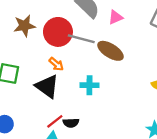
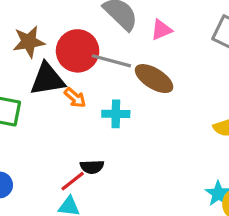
cyan cross: (89, 85) -> (116, 114), moved
black triangle: (47, 86) -> (47, 79), moved, turned -45
black semicircle: (71, 123) -> (92, 167), moved

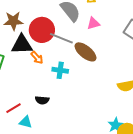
red line: (73, 181) -> (13, 108), moved

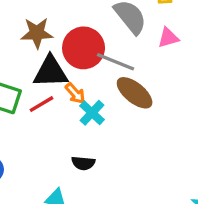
brown ellipse: (85, 52) -> (135, 93), moved
cyan cross: (60, 70) -> (92, 113), moved, turned 35
red line: (13, 108) -> (42, 104), moved

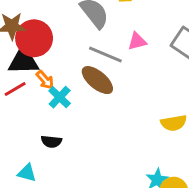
pink triangle: (168, 38) -> (137, 41), moved
red circle: (84, 48) -> (34, 38), moved
gray line: (115, 62) -> (105, 55), moved

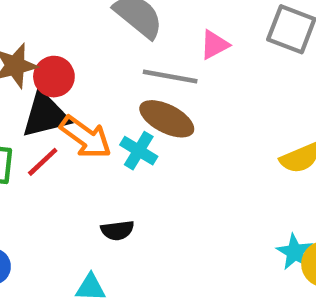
red circle: (34, 38) -> (54, 77), size x0.7
orange arrow: (45, 80) -> (86, 137), size x1.6
cyan cross: (60, 97) -> (139, 151), moved

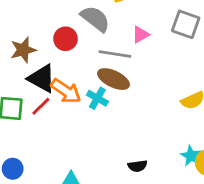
red circle: (54, 77) -> (65, 39), moved
black triangle: (45, 115) -> (42, 78), turned 44
black semicircle: (117, 230) -> (138, 166), moved

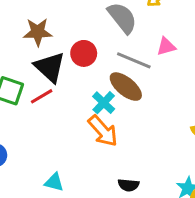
red circle: (65, 39) -> (84, 53), moved
orange arrow: (66, 91) -> (103, 131), moved

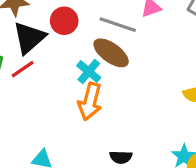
black triangle: (50, 67) -> (29, 38), turned 40
orange arrow: (103, 131) -> (90, 102), turned 60

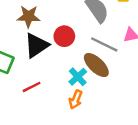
red line: (23, 69) -> (32, 87), moved
orange arrow: (90, 102) -> (76, 99), size x0.7

